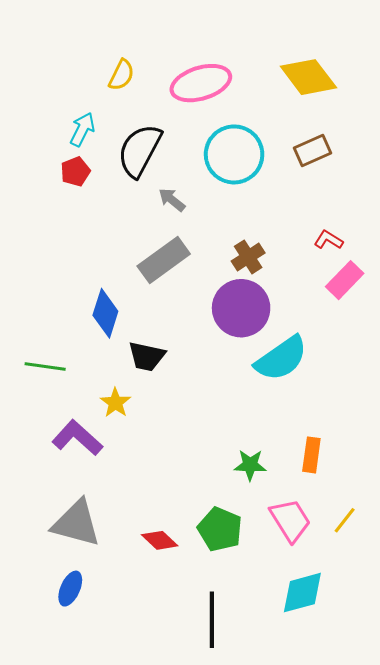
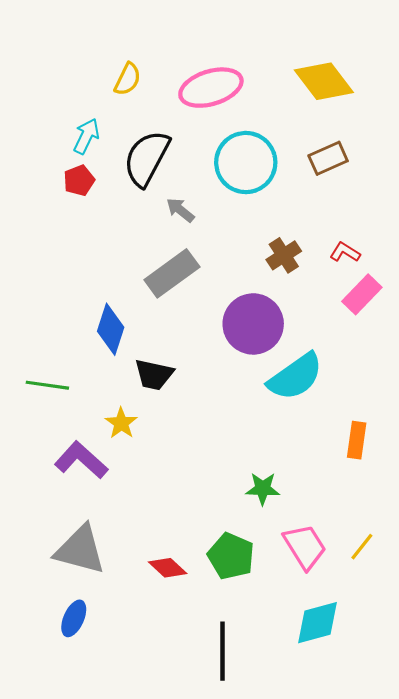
brown cross: (248, 257) -> (284, 255), moved
orange rectangle: (311, 455) -> (357, 440), moved

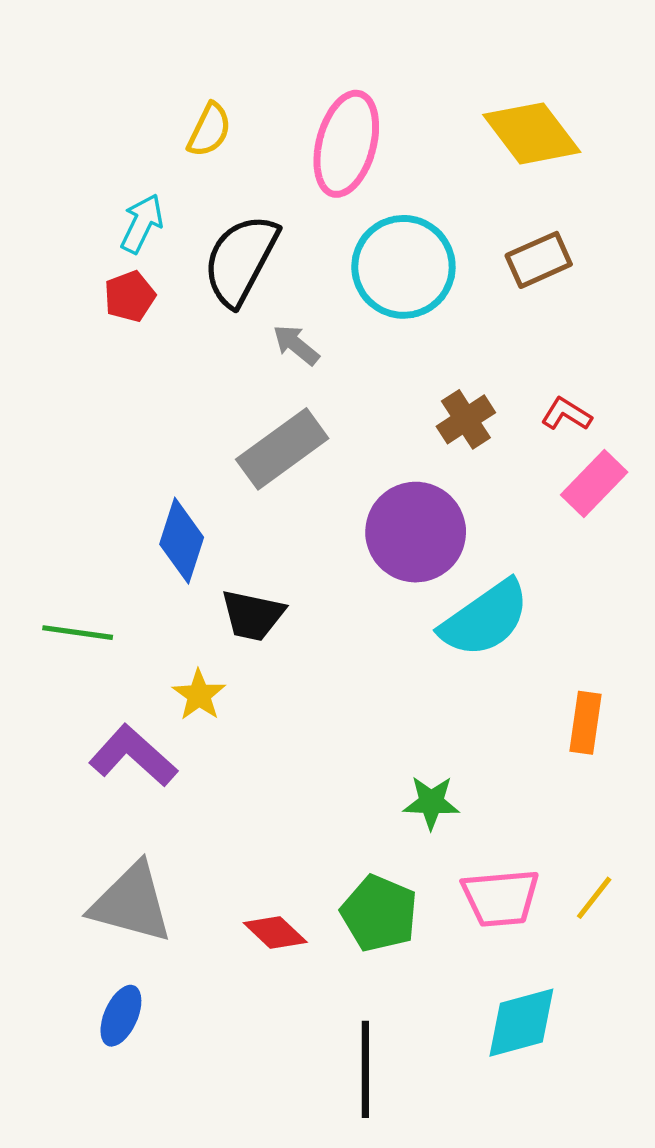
pink ellipse: (211, 88) -> (346, 144), turned -58
pink trapezoid: (305, 547) -> (501, 898), turned 117

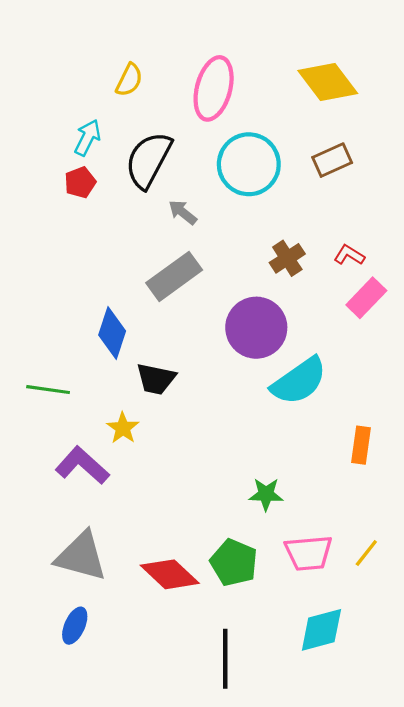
red diamond: (275, 932) -> (170, 574), size x1.5

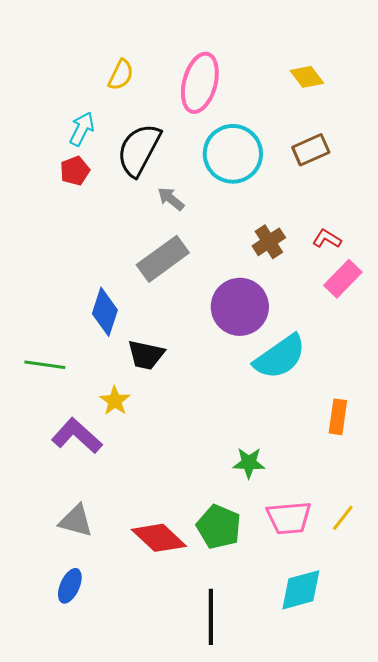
yellow diamond: (328, 82) -> (307, 77), size x0.6
gray triangle: (81, 556) -> (76, 521), size x0.7

